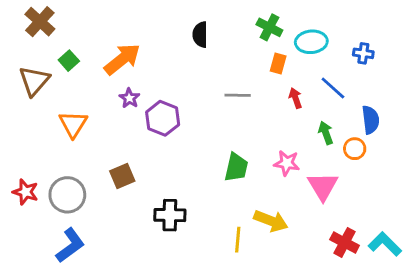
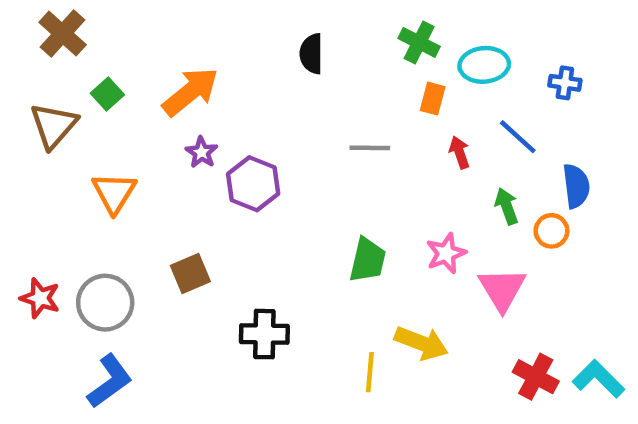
pink star: (287, 163) -> (446, 253), turned -30

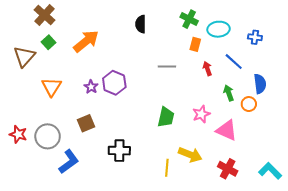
brown cross: (63, 34) -> (45, 15), moved
purple star: (202, 152) -> (91, 87), moved
pink triangle: (502, 289) -> (227, 130), turned -35
red cross: (536, 377) -> (228, 169), moved
blue L-shape: (110, 381) -> (69, 162), moved

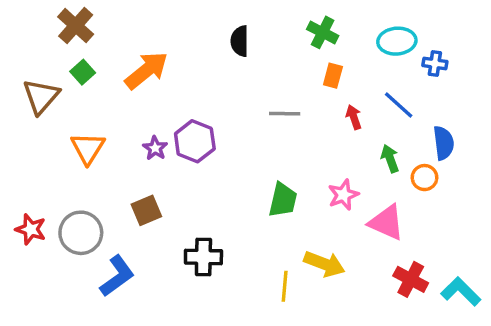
cyan ellipse: (219, 29) -> (397, 41), moved
red cross: (228, 169) -> (411, 279), moved

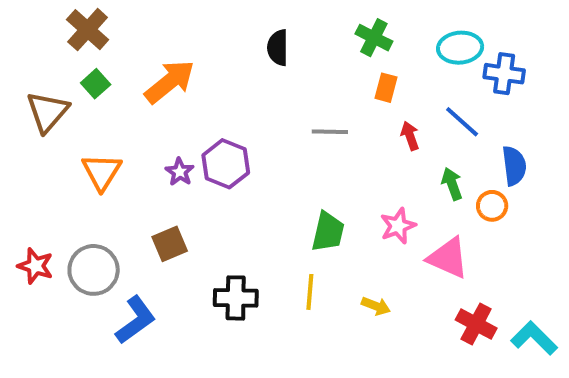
blue cross: (435, 64) -> (504, 74), size x1.4
yellow arrow: (324, 264) -> (376, 306), size x0.6
yellow line: (285, 286) -> (310, 292), moved

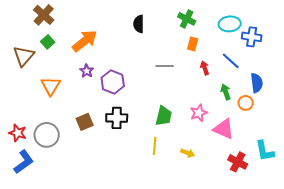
purple star: (180, 172) -> (87, 71), moved
black cross: (236, 298) -> (117, 118), moved
blue L-shape: (136, 320) -> (24, 162), moved
cyan L-shape: (534, 338) -> (265, 151), moved, turned -145

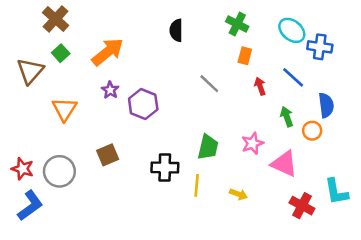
cyan ellipse: (230, 24) -> (292, 30), turned 45
gray line: (165, 66) -> (209, 84), turned 42
black cross: (117, 118) -> (165, 168), moved

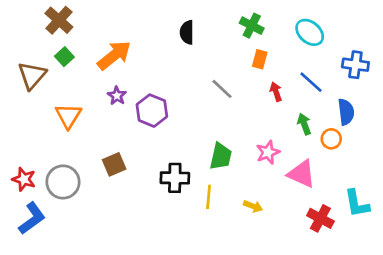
blue cross: (320, 47) -> (355, 65), moved

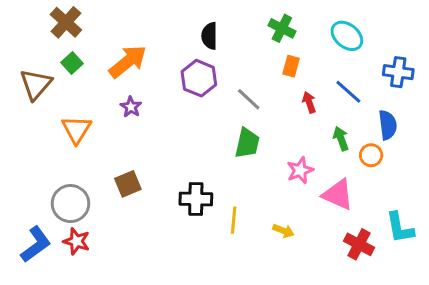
purple hexagon: (152, 111) -> (199, 78), moved
green trapezoid: (221, 156) -> (247, 143), moved
red star: (24, 179) -> (77, 241), moved

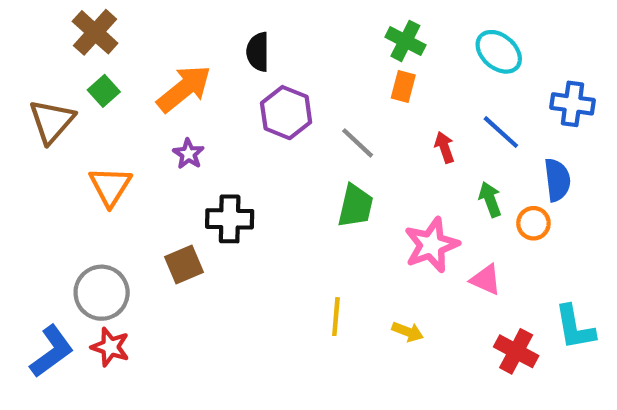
black semicircle: (209, 36) -> (258, 52), moved
orange rectangle: (291, 66) -> (403, 87), moved
pink star: (300, 170) -> (431, 245), size x1.4
pink triangle: (338, 194) -> (486, 280), size x0.7
black cross: (196, 199) -> (230, 219), moved

